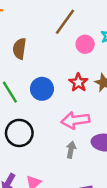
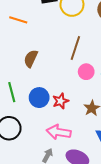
brown line: (65, 22) -> (75, 48), turned -35
red star: (78, 82) -> (61, 101), moved

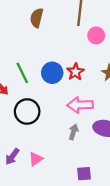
brown semicircle: (31, 59) -> (37, 18), moved

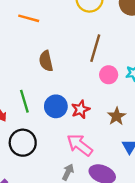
brown semicircle: (37, 18) -> (46, 61), moved, turned -36
pink arrow: (80, 105) -> (80, 145), turned 30

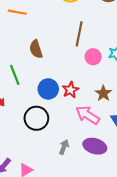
green line: (24, 101) -> (15, 75), moved
black circle: (23, 143) -> (36, 118), moved
pink arrow: (80, 145) -> (88, 115), moved

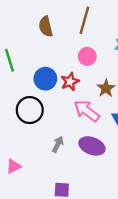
brown semicircle: (36, 49) -> (46, 26), moved
pink circle: (93, 57) -> (87, 56), moved

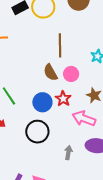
brown semicircle: (46, 26) -> (51, 72), moved

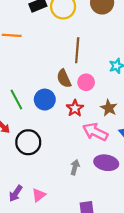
blue circle: (42, 102) -> (45, 100), moved
black circle: (37, 132) -> (28, 142), moved

